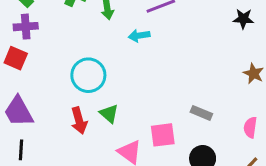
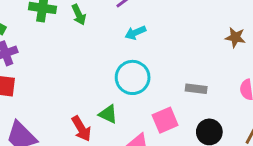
cyan arrow: (139, 36) -> (135, 33), moved
cyan circle: (88, 75) -> (133, 77), moved

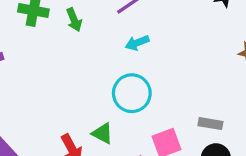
gray rectangle: (196, 89) -> (210, 124), moved

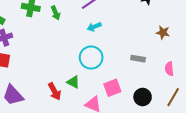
gray rectangle: (210, 124) -> (138, 59), moved

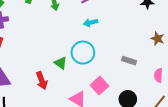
green triangle: (73, 82) -> (61, 63), moved
pink square: (112, 88) -> (99, 86), turned -30

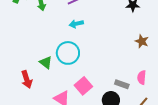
gray rectangle: (129, 61) -> (122, 84), moved

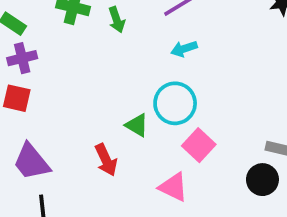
pink square: (83, 86) -> (199, 145), moved

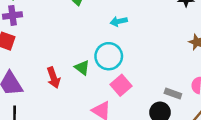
red arrow: (106, 160) -> (53, 78), moved

